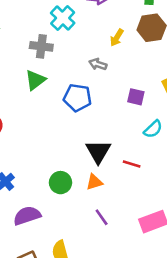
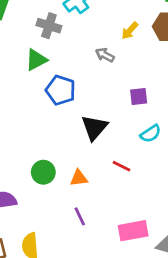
purple square: (136, 97) -> (139, 96), turned -30
blue pentagon: (77, 98) -> (61, 90), moved
black triangle: (98, 151) -> (94, 128), moved

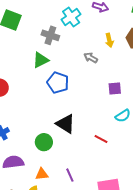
yellow arrow: (130, 31) -> (109, 40), turned -56
black triangle: (94, 128) -> (66, 124), moved, turned -40
orange triangle: (79, 178) -> (42, 174), moved

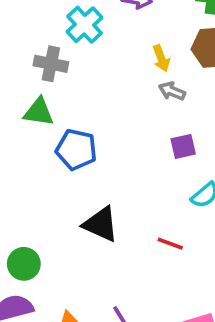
gray arrow: (91, 58) -> (172, 91), moved
green triangle: (41, 60) -> (39, 112), turned 42
green circle: (44, 142) -> (24, 264), moved

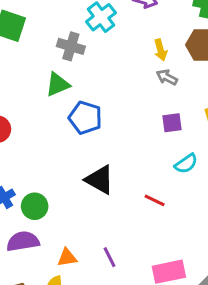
green triangle: (39, 112) -> (58, 84), turned -36

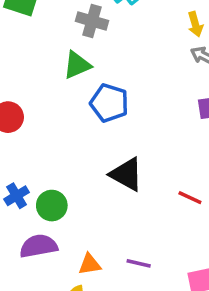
purple line: (110, 257) -> (139, 263), turned -50

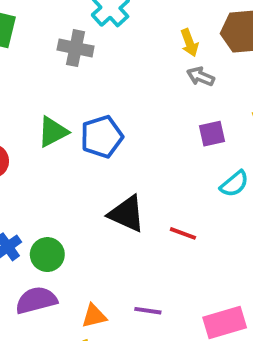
green triangle: (77, 65) -> (53, 132), moved
blue pentagon: (109, 103) -> (102, 137), turned -30
red line: (190, 198) -> (183, 233), moved

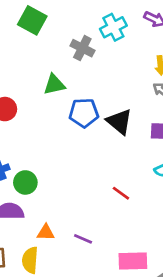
green triangle: (53, 132) -> (54, 84), moved
black triangle: (127, 214) -> (119, 122), moved

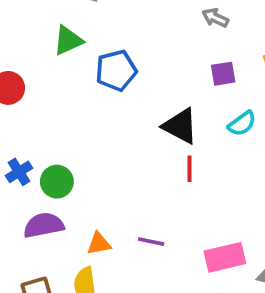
black triangle: (119, 122) -> (180, 126), moved
red line: (121, 193) -> (189, 169), turned 66

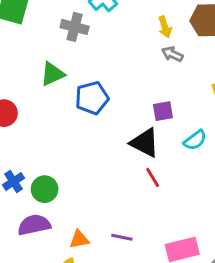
purple square: (223, 74) -> (163, 111), moved
red line: (189, 169) -> (153, 178), turned -30

